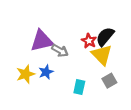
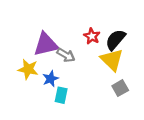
red star: (89, 41) -> (92, 36), moved
yellow star: (26, 74) -> (28, 69), moved, turned 30
cyan rectangle: (79, 87) -> (61, 95), moved

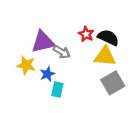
black semicircle: (115, 40) -> (108, 37), turned 75
yellow triangle: (112, 60) -> (105, 56), turned -40
gray square: (120, 88) -> (113, 83), size x1.5

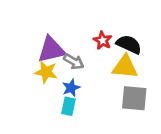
yellow star: (26, 65) -> (46, 72), moved
blue star: (47, 74) -> (71, 88), moved
gray square: (113, 83) -> (134, 98), turned 35

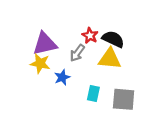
gray arrow: (74, 61) -> (77, 53), moved, turned 96
gray square: (134, 98) -> (124, 99), moved
cyan rectangle: (68, 106) -> (93, 94), moved

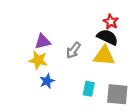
red star: (90, 36) -> (111, 22), moved
purple triangle: (45, 44) -> (43, 42), size x0.7
blue star: (62, 77) -> (47, 81), moved

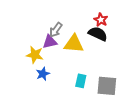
purple triangle: (43, 42) -> (50, 42), moved
gray arrow: (73, 50) -> (56, 30), moved
yellow triangle: (104, 56) -> (74, 44), moved

